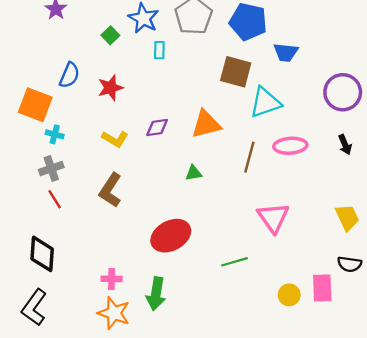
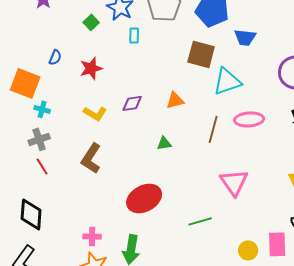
blue semicircle: (69, 75) -> (55, 57), size x0.7
orange triangle: (206, 124) -> (175, 100), size x0.7

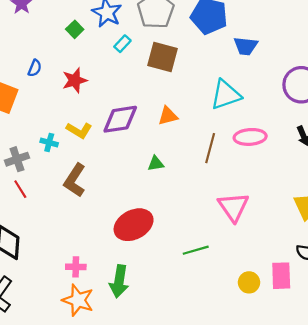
cyan rectangle: (134, 35) -> (122, 44), turned 42
brown square: (201, 54) -> (162, 57), moved
purple diamond: (132, 103) -> (120, 119), size x1.6
cyan cross: (42, 109) -> (49, 143), moved

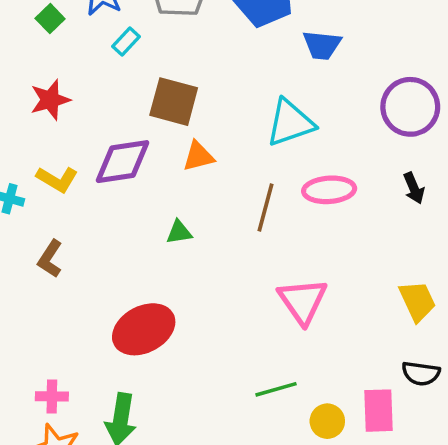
brown square: (162, 57) -> (174, 102), moved
brown L-shape: (75, 180) -> (50, 259), size x0.7
green line: (196, 250) -> (276, 389), moved

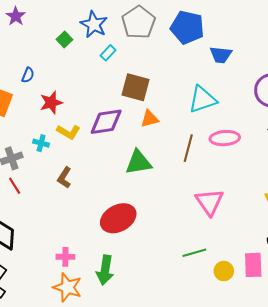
red star: (50, 100) -> (51, 103), moved
green triangle: (179, 232) -> (139, 162), size x1.8

